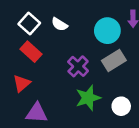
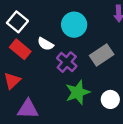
white semicircle: (59, 24) -> (45, 44), moved
cyan circle: (107, 31) -> (74, 25), moved

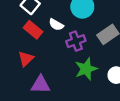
purple cross: (67, 62) -> (76, 41), turned 30

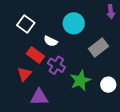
red rectangle: (33, 30) -> (35, 55), moved
purple cross: (76, 41) -> (56, 65), moved, turned -36

